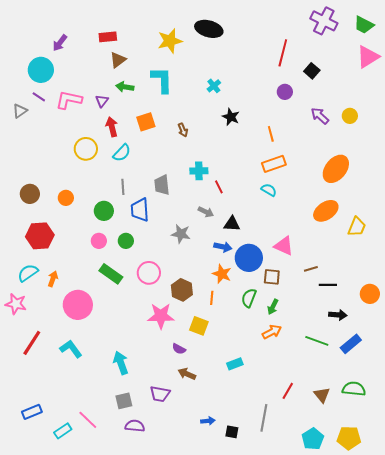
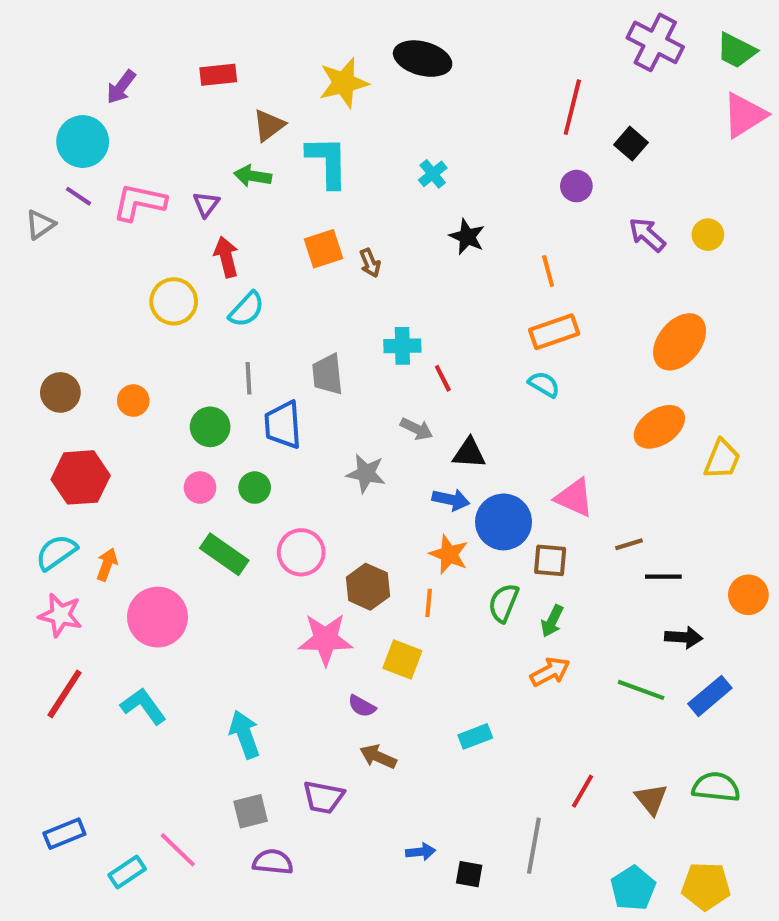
brown triangle: (118, 60) -> (269, 125), moved
orange square: (146, 122) -> (323, 249), moved
pink star: (16, 304) -> (60, 615), moved

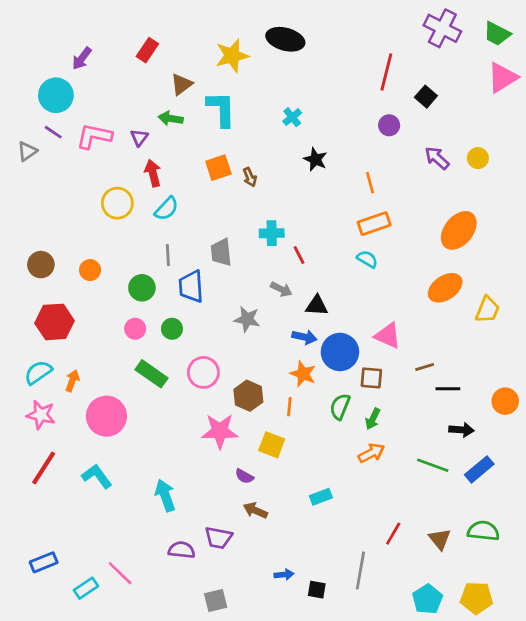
red rectangle: (218, 75) -> (147, 50), turned -50
gray square: (251, 811) -> (216, 601), moved
purple semicircle: (273, 862) -> (182, 550), moved

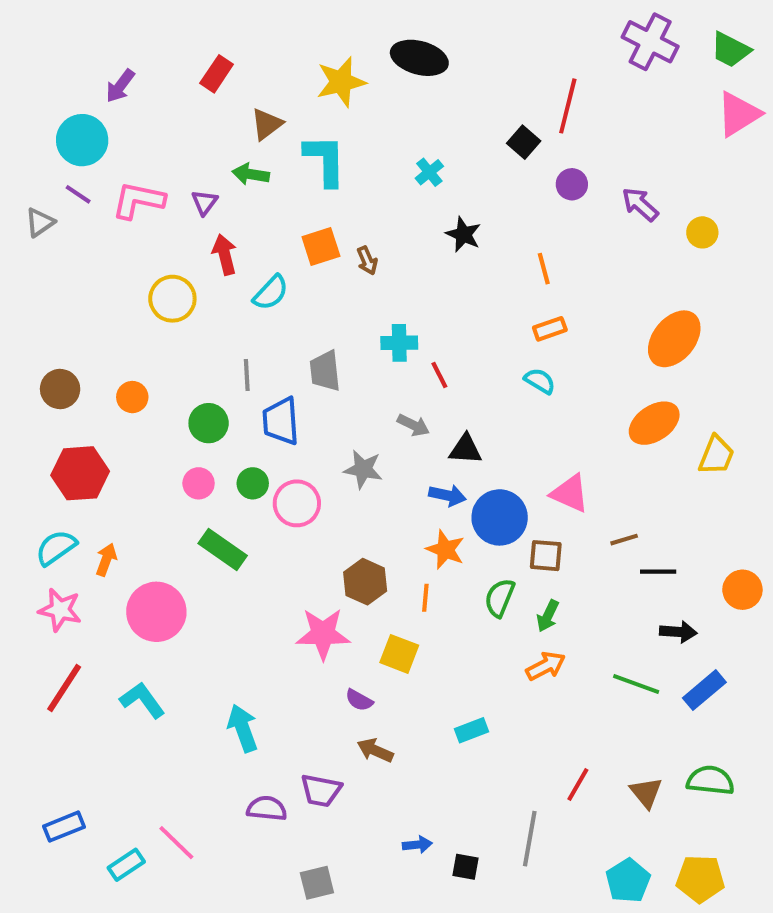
black square: (426, 97) -> (524, 142), moved
purple arrow: (437, 158) -> (640, 204), moved
cyan semicircle: (167, 209) -> (271, 293), moved
orange rectangle: (374, 224) -> (550, 329), size x0.7
pink circle: (203, 372) -> (297, 503), moved

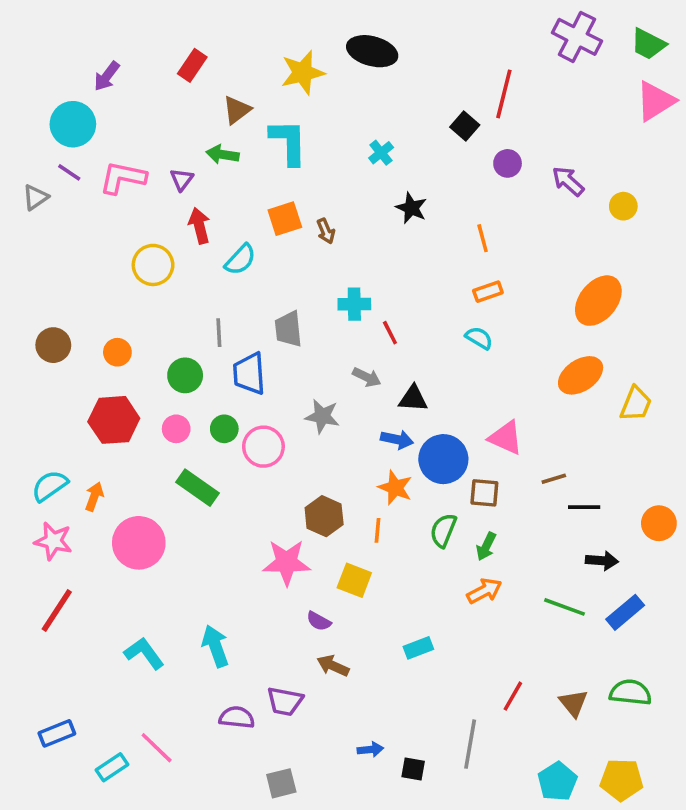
red hexagon: (80, 473) -> (114, 420), moved
cyan L-shape: (142, 700) -> (144, 653), moved

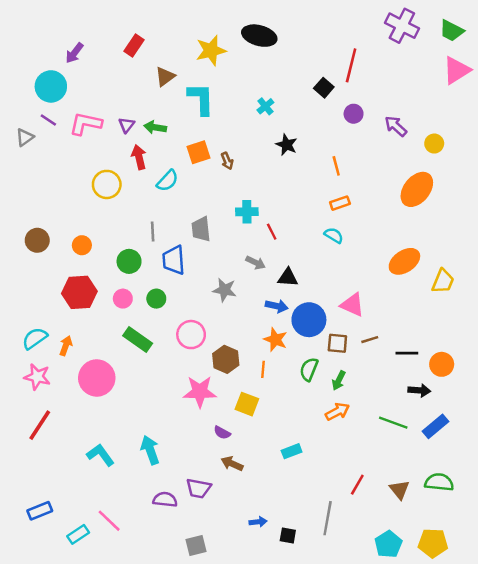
green arrow: (222, 154) -> (155, 127), moved
orange ellipse: (598, 301) -> (417, 189), moved
pink circle: (263, 447) -> (191, 335), moved
brown line: (554, 479) -> (370, 340), moved
orange circle: (659, 523) -> (442, 364), moved

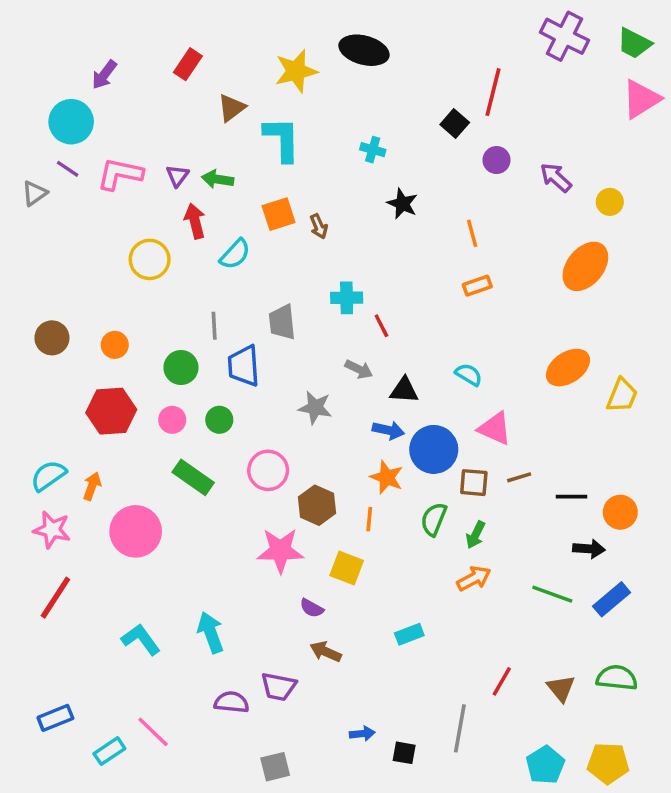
cyan cross: (265, 106) -> (373, 150), turned -35
cyan semicircle: (334, 235) -> (469, 374), moved

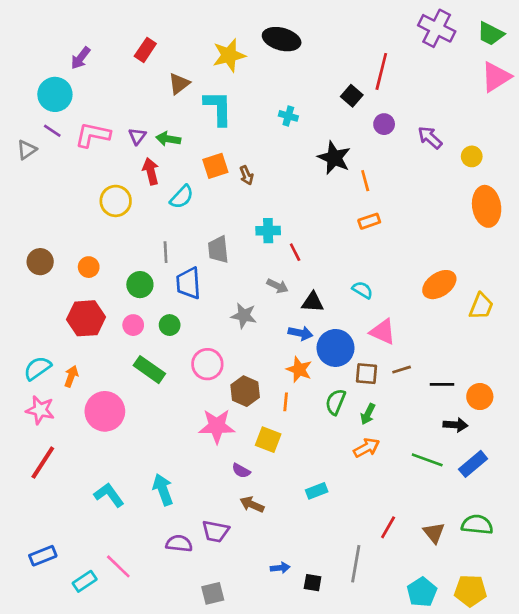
black star: (402, 204) -> (334, 158), moved, size x1.4
orange ellipse: (585, 266) -> (487, 206), moved, turned -48

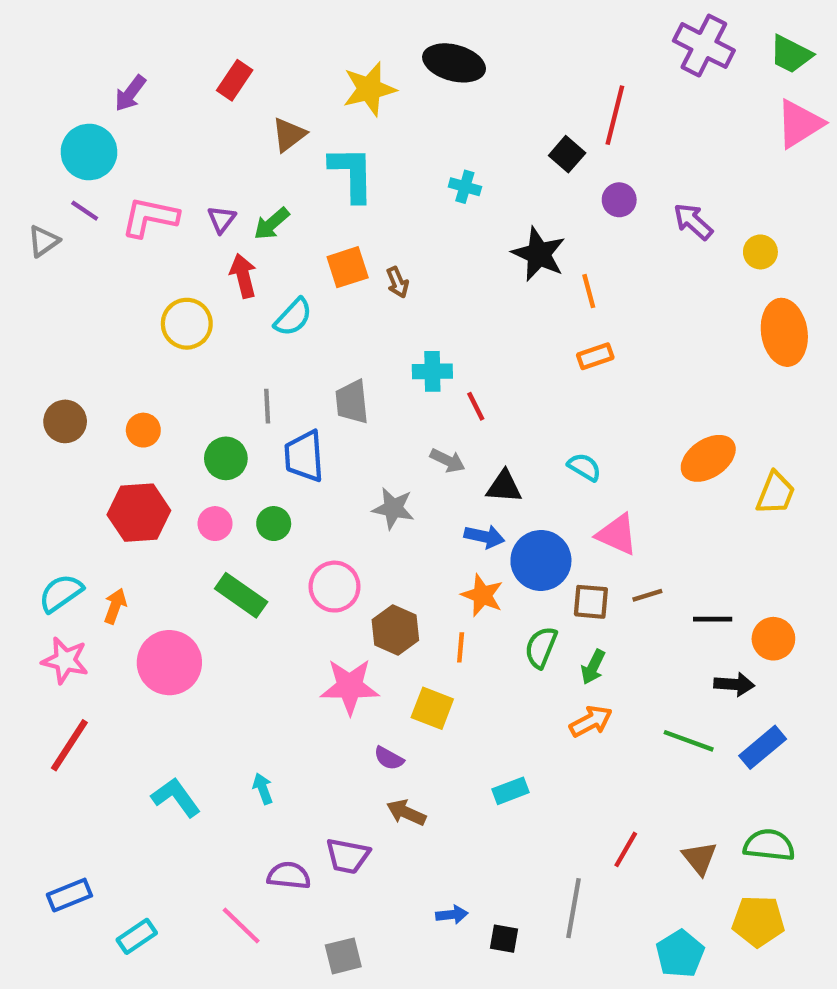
green arrow: (168, 139) -> (272, 224), turned -50
cyan arrow: (163, 490) -> (263, 789), size x0.6
pink line: (118, 566) -> (241, 926), moved
yellow pentagon: (470, 591) -> (758, 921), moved

